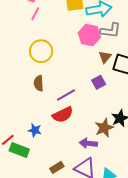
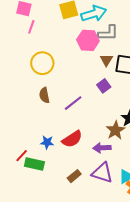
red semicircle: (63, 115) -> (72, 139), moved

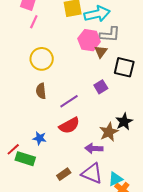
brown triangle: (106, 60) -> (101, 52), moved
red semicircle: (72, 139) -> (69, 125), moved

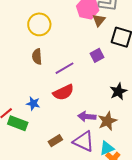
brown star: (109, 132) -> (107, 121), moved

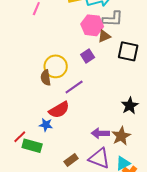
brown triangle: (99, 20) -> (104, 36), turned 32
yellow circle: (39, 24) -> (56, 66), moved
purple square: (97, 55) -> (88, 56), moved
red semicircle: (63, 92) -> (59, 110), moved

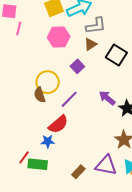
pink hexagon: (92, 25) -> (59, 37), moved
black square: (128, 51) -> (116, 55), turned 30
purple arrow: (100, 133) -> (107, 98), moved, turned 48

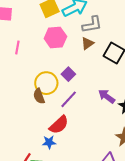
pink line: (19, 28) -> (17, 48), moved
purple square: (77, 66) -> (68, 74), moved

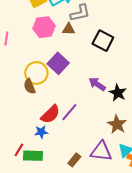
brown triangle: (87, 43) -> (69, 29), moved, turned 40
purple square: (68, 74) -> (58, 63), size x1.5
purple line: (69, 99) -> (69, 112), moved

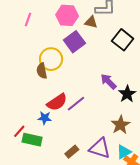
purple square: (58, 63) -> (74, 42), moved

